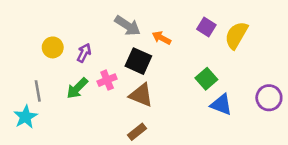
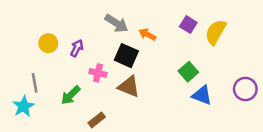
pink cross: (107, 80) -> (98, 73), turned 35
green arrow: (77, 88) -> (71, 95), moved
brown rectangle: (137, 132) -> (97, 120), moved

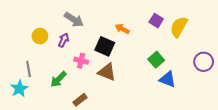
gray arrow: (116, 23) -> (74, 20), moved
purple circle: (245, 89) -> (204, 62), moved

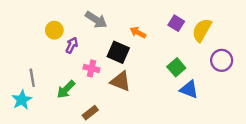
gray arrow: (74, 20) -> (96, 20), moved
yellow circle: (40, 36) -> (54, 30), moved
purple circle: (204, 62) -> (222, 60), moved

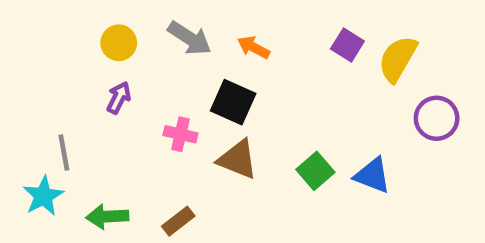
yellow circle: (54, 30) -> (119, 43), moved
orange arrow: (138, 32) -> (254, 47), moved
purple arrow: (72, 45) -> (119, 98), moved
green square: (176, 67) -> (315, 171), moved
green arrow: (66, 89) -> (107, 217), moved, turned 42

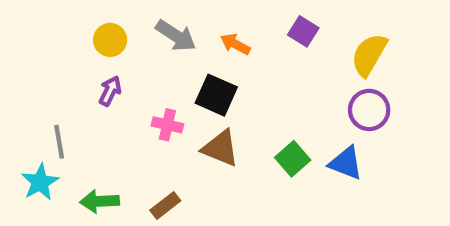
purple square: (347, 45) -> (303, 31), moved
purple circle: (437, 118) -> (369, 110), moved

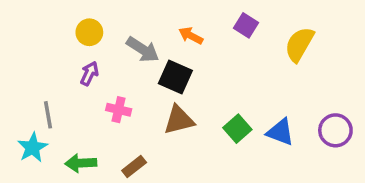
gray arrow: (176, 36) -> (143, 49), moved
purple circle: (369, 110) -> (335, 130), moved
pink cross: (167, 125) -> (119, 110), moved
brown triangle: (220, 148) -> (179, 120), turned -36

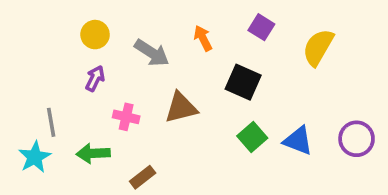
orange arrow: (191, 36) -> (203, 38), turned 35
black square: (175, 77) -> (243, 82), moved
brown triangle: (179, 120) -> (181, 108), moved
green arrow: (81, 163) -> (93, 153), moved

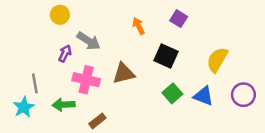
yellow circle: (95, 35) -> (60, 15), moved
yellow semicircle: (318, 47) -> (217, 60), moved
gray arrow: (152, 53) -> (89, 41), moved
pink cross: (126, 117) -> (86, 80), size x1.5

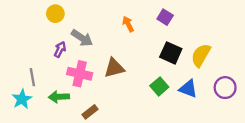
black square: (166, 56) -> (171, 53), moved

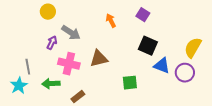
yellow semicircle: (201, 55) -> (193, 48), moved
green square: (159, 86) -> (130, 83), moved, turned 35
purple circle: (225, 88) -> (185, 73), moved
blue triangle: (188, 89) -> (162, 66), moved

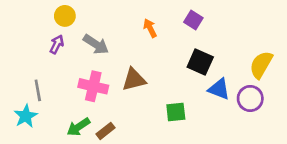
purple arrow: (52, 43) -> (57, 44), moved
green arrow: (51, 84) -> (78, 127), moved, turned -30

